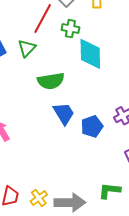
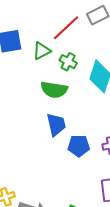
green cross: (70, 29) -> (68, 62), moved

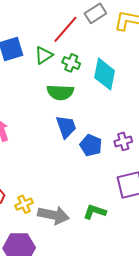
blue pentagon: (79, 146) -> (91, 145), turned 30

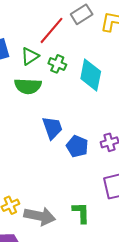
green semicircle: (60, 92) -> (28, 86), moved
green L-shape: (95, 212) -> (81, 213), turned 70

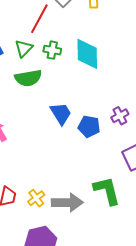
green L-shape: (81, 213) -> (107, 191), size x1.4

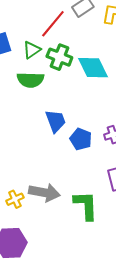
green cross: (52, 50) -> (59, 57), size x1.4
cyan diamond: (87, 54) -> (93, 68), turned -36
gray arrow: (67, 203) -> (44, 193), moved

